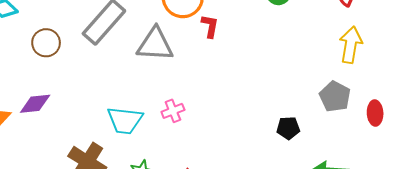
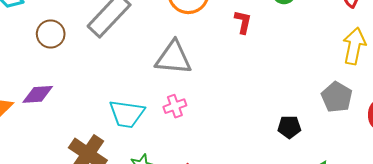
red L-shape: (210, 26) -> (243, 22), moved
gray triangle: (155, 44) -> (173, 58), moved

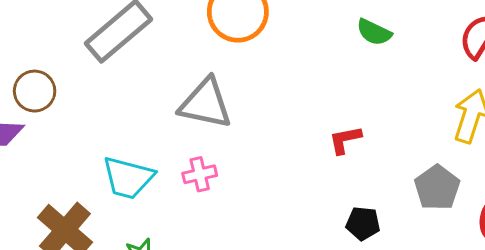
red L-shape: (243, 22) -> (345, 140), moved, turned -120
brown circle: (51, 34) -> (35, 91), moved

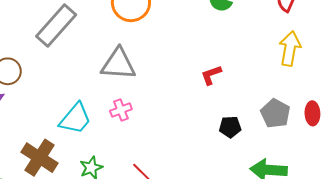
cyan trapezoid: (128, 178) -> (75, 119), turned -57
gray pentagon: (437, 188) -> (275, 113), moved

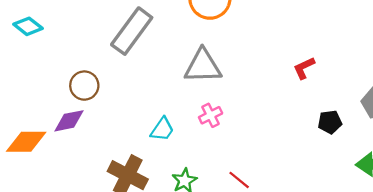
cyan trapezoid: (75, 119) -> (162, 129), size x0.7

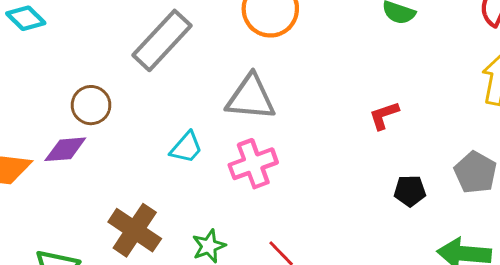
pink cross: (211, 115) -> (253, 164), size x1.5
cyan trapezoid: (162, 129) -> (186, 148), moved

